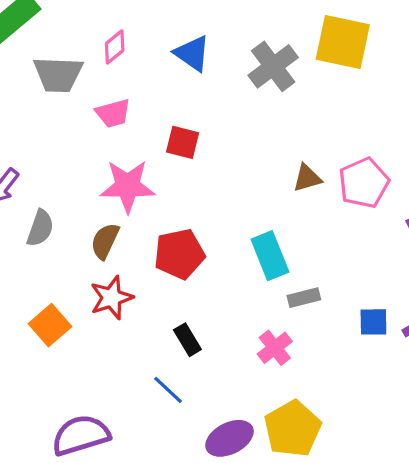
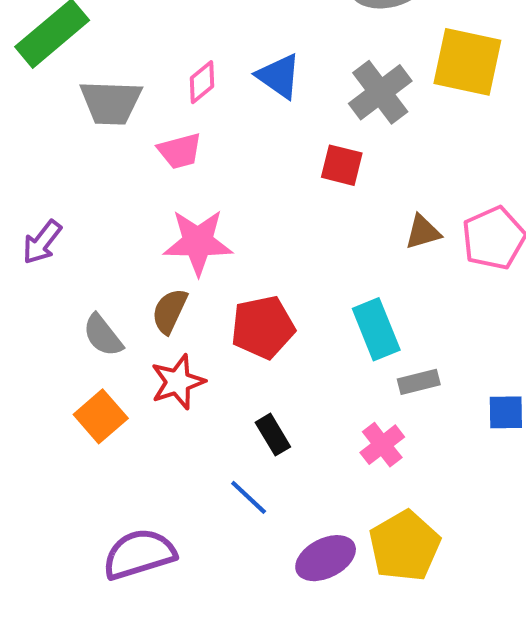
pink diamond: (115, 47) -> (202, 82), moved
red square: (183, 142) -> (342, 165), moved
gray semicircle: (40, 228) -> (103, 335), moved, turned 123

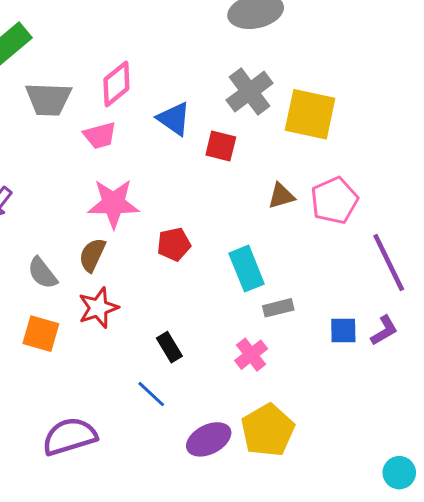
yellow square: (467, 62) -> (310, 114), moved
blue triangle: (279, 76) -> (174, 119), moved
pink diamond: (202, 82) -> (116, 84), size x1.4
red pentagon: (263, 327) -> (174, 244), moved, size x0.7
orange square: (101, 416) -> (41, 334), turned -33

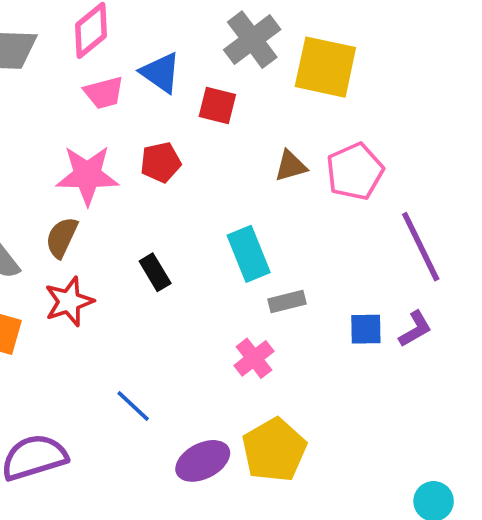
pink trapezoid: (100, 135) -> (104, 93), moved
red pentagon: (174, 244) -> (161, 162), moved
black rectangle: (169, 347) -> (155, 272), moved

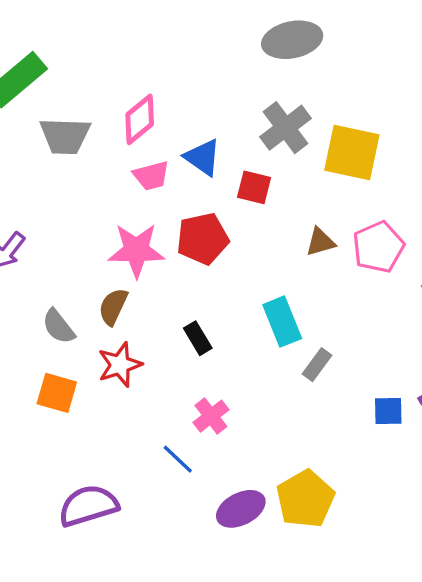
red pentagon: (161, 162) -> (203, 239), size x1.4
gray rectangle: (287, 302) -> (317, 365), turned -40
blue square: (366, 329) -> (388, 411), moved
pink cross: (254, 358) -> (211, 416), moved

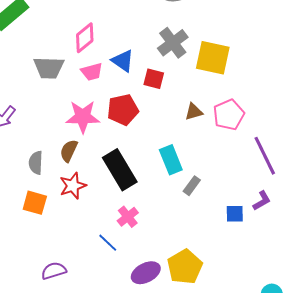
gray trapezoid: (65, 136) -> (49, 68), moved
gray semicircle: (58, 327) -> (36, 163), turned 40
black rectangle: (198, 338) -> (120, 170), size x2.0
purple semicircle: (88, 506) -> (54, 271), size x0.7

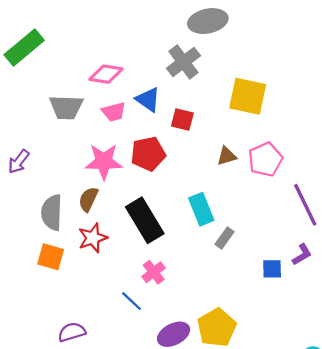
pink diamond: (85, 38) -> (106, 74), turned 48
gray cross: (173, 43) -> (183, 62), moved
gray semicircle: (36, 163) -> (52, 212), size x1.4

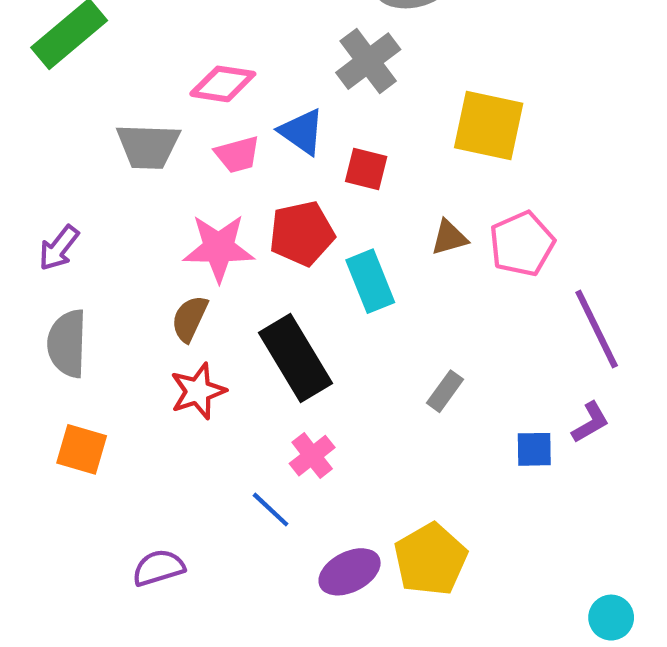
cyan rectangle: (201, 209) -> (370, 281), moved
gray semicircle: (52, 212) -> (67, 343), moved
orange square: (51, 257) -> (82, 449), moved

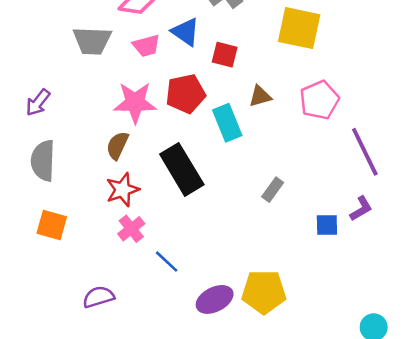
brown triangle: (449, 238) -> (260, 96), moved
pink cross: (312, 456) -> (131, 229), moved
yellow pentagon: (430, 559) -> (264, 292), turned 30

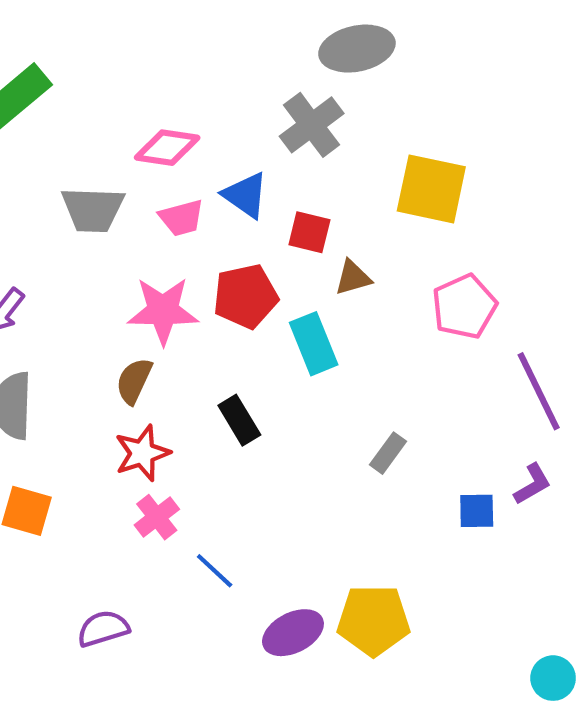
brown triangle: (260, 96) -> (353, 278), moved
black rectangle: (182, 169) -> (239, 420), size x0.6

